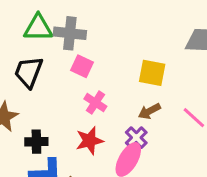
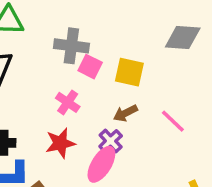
gray cross: (70, 33) -> (71, 46), moved
pink square: (82, 66) -> (90, 67), moved

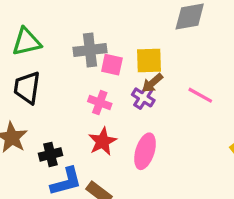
brown arrow: (125, 113) -> (152, 83), moved
purple cross: (111, 141) -> (143, 97), moved

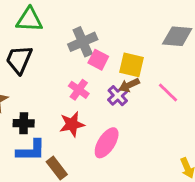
gray cross: (90, 50) -> (83, 42), turned -32
pink line: (200, 95) -> (168, 92), moved

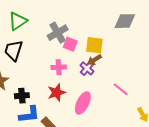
green triangle: (29, 20) -> (18, 21), turned -30
pink cross: (79, 90) -> (59, 67), turned -32
pink line: (168, 92) -> (121, 89), moved

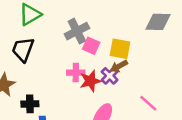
red star: (57, 92) -> (90, 81), moved

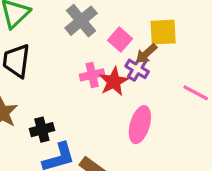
pink square: (91, 46) -> (120, 39), moved, turned 30
yellow square: (120, 49) -> (163, 32), moved

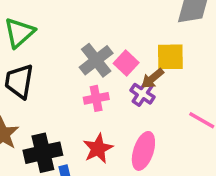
gray cross: (81, 21) -> (96, 60), moved
red star: (114, 81) -> (98, 149), moved
black cross: (42, 130) -> (43, 153), size x1.5

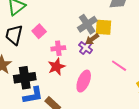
gray cross: (96, 60) -> (87, 24), moved
pink square: (126, 63) -> (39, 31), moved
red star: (98, 149) -> (56, 67), moved

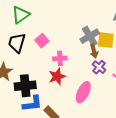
brown arrow: (92, 39) -> (94, 51), turned -72
purple cross: (86, 48) -> (99, 67), moved

